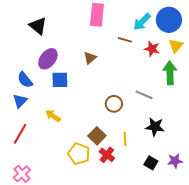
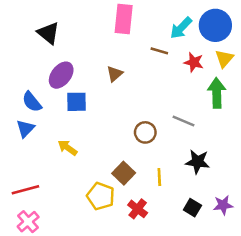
red line: (20, 134) -> (25, 190), moved, turned 45
red cross: (107, 155) -> (138, 209), moved

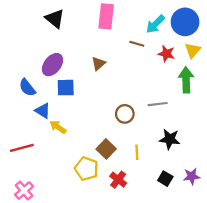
black triangle: (48, 33) -> (55, 19), moved
gray line: (184, 121) -> (158, 104), turned -30
blue triangle: (25, 129) -> (43, 111), moved, turned -42
red line: (25, 190) -> (22, 148), moved

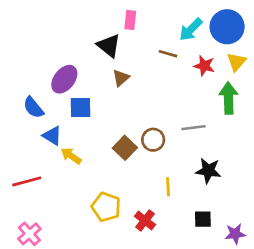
pink rectangle: (106, 16) -> (130, 20), size x0.6
black triangle: (55, 19) -> (109, 46), moved
brown square: (106, 149) -> (125, 148), moved
purple star: (192, 176) -> (235, 234), moved
black square: (165, 179) -> (203, 219), turned -32

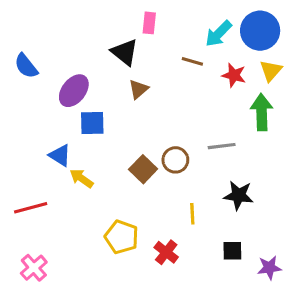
blue semicircle: (33, 107) -> (26, 66), moved

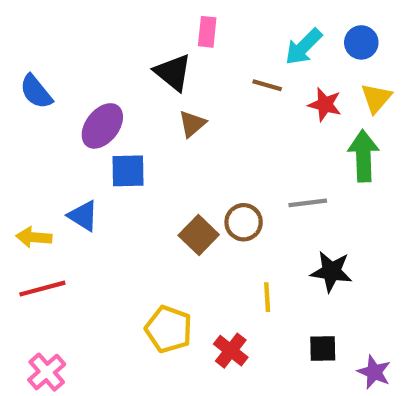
blue circle: (260, 31) -> (361, 42), size x0.6
yellow arrow: (82, 178) -> (34, 237), moved, turned -30
purple star: (269, 268) -> (374, 372), turned 30

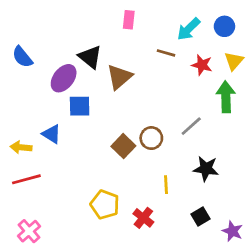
black triangle: (173, 72) -> (90, 57), moved
brown triangle: (192, 124) -> (119, 77), size x1.5
gray line: (308, 203) -> (191, 126), turned -35
black square: (323, 348) -> (201, 217), turned -30

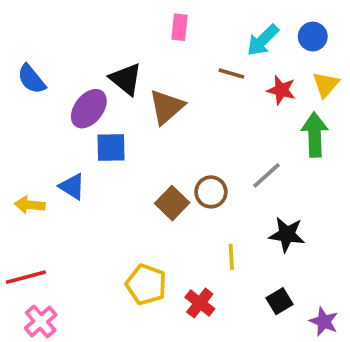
red line: (26, 179) -> (26, 277), moved

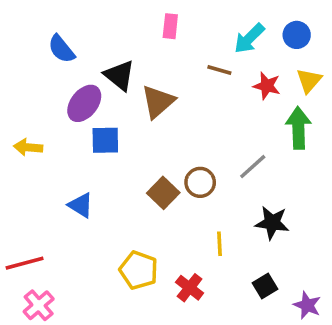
blue semicircle: (31, 79) -> (61, 49), moved
blue triangle: (72, 186) -> (81, 205), moved
yellow arrow: (30, 205) -> (28, 147), moved

